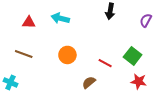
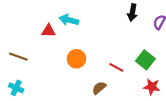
black arrow: (110, 11) -> (132, 12), moved
red triangle: (29, 22) -> (48, 31), moved
brown line: (24, 54) -> (18, 57), moved

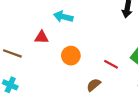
red triangle: (48, 31) -> (42, 37), moved

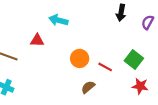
orange circle: (71, 56) -> (80, 58), moved

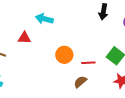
red line: (105, 67) -> (88, 63), turned -32
brown semicircle: (88, 87) -> (80, 82), moved

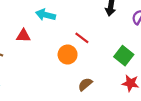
red line: (88, 63) -> (82, 38), moved, turned 40

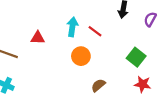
cyan arrow: (45, 15) -> (72, 27), moved, turned 84
red line: (82, 38) -> (95, 31), moved

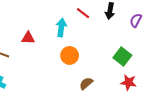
red line: (95, 31) -> (83, 13), moved

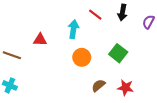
green square: (122, 57) -> (118, 53), moved
red star: (129, 82) -> (126, 88), moved

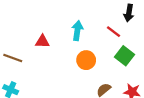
red line: (95, 15) -> (113, 32), moved

